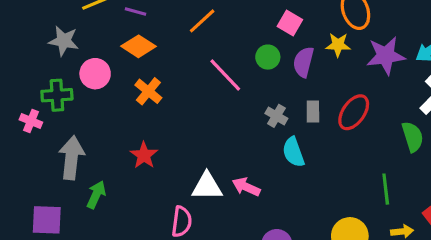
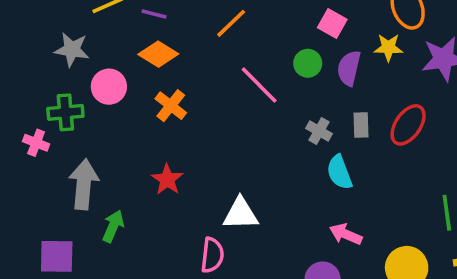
pink arrow: (246, 187) -> (346, 234), moved

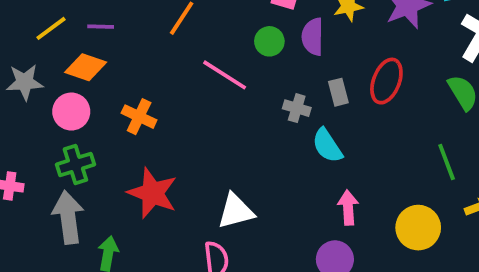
orange diamond: (158, 54) -> (86, 67), moved
green cross: (65, 112) -> (75, 165), moved
red star: (167, 180) -> (153, 193), size x1.5
pink arrow: (346, 234) -> (348, 208), turned 76

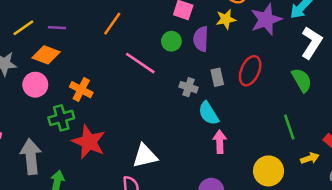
green cross: (75, 165) -> (61, 118), moved
pink arrow: (348, 208) -> (220, 142), moved

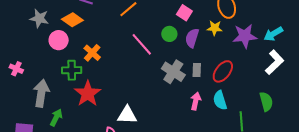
green semicircle: (302, 80) -> (266, 102), moved
gray cross: (189, 87) -> (173, 72), size x1.6
cyan semicircle: (208, 113) -> (220, 100), moved
pink arrow: (220, 142) -> (196, 101), moved

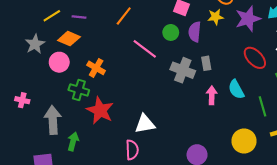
gray star: (39, 18) -> (35, 44), turned -30
green cross: (72, 70) -> (79, 90), turned 30
red ellipse: (223, 71) -> (255, 58), moved, turned -70

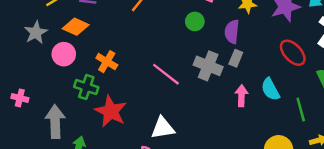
purple semicircle: (195, 32) -> (232, 32), moved
pink line: (145, 49) -> (166, 74), moved
gray rectangle: (206, 63) -> (236, 58), turned 32

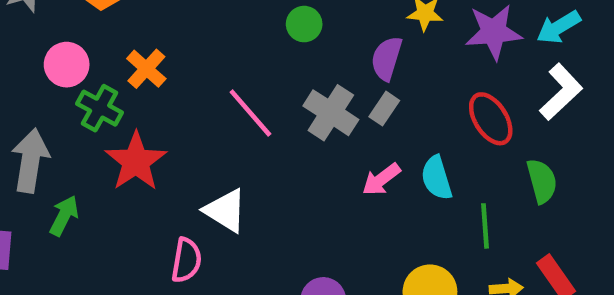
green circle: (195, 21) -> (304, 24), moved
pink circle: (64, 54) -> (67, 65), moved
pink arrow: (241, 96) -> (381, 179), turned -140
white triangle: (163, 128) -> (225, 211), turned 30

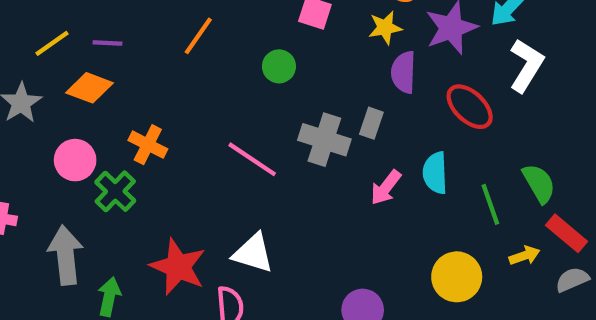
purple semicircle: (387, 58) -> (403, 72), moved
green cross: (100, 108) -> (115, 191), turned 30
red star: (136, 161) -> (178, 267), moved
cyan semicircle: (437, 178) -> (435, 173), turned 30
green semicircle: (542, 181) -> (539, 183), moved

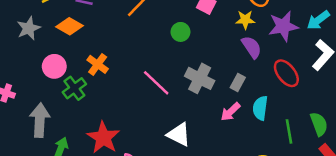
purple semicircle: (403, 72) -> (252, 47), turned 135
gray rectangle: (371, 123) -> (238, 82), moved
white triangle: (253, 253) -> (179, 134), moved

